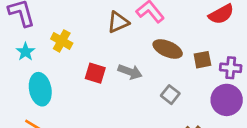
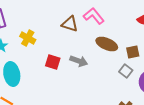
brown triangle: (118, 22) -> (70, 24), turned 42
gray square: (170, 95) -> (126, 71), moved

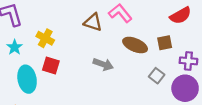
brown square: (133, 52) -> (165, 43), moved
red square: (53, 62) -> (51, 65), moved

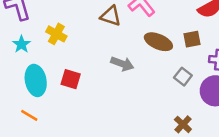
red square: (51, 65) -> (71, 79), moved

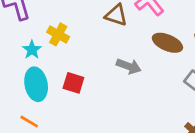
cyan star: (21, 44) -> (32, 50), moved

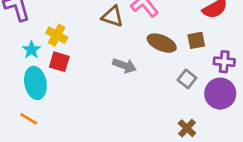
red square: (73, 83) -> (59, 62), moved

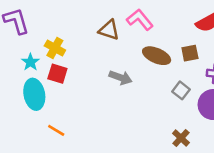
orange line: (29, 119) -> (56, 130), moved

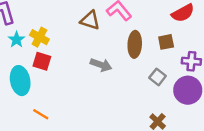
brown ellipse: (157, 56) -> (135, 44), turned 70
cyan star: (30, 62) -> (17, 40), moved

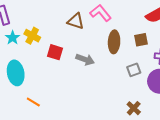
red square: (42, 61) -> (55, 52), moved
gray square: (158, 77) -> (134, 70), turned 32

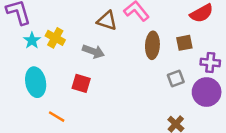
red square: (55, 52) -> (81, 83), moved
gray arrow: (85, 59) -> (93, 51), moved

